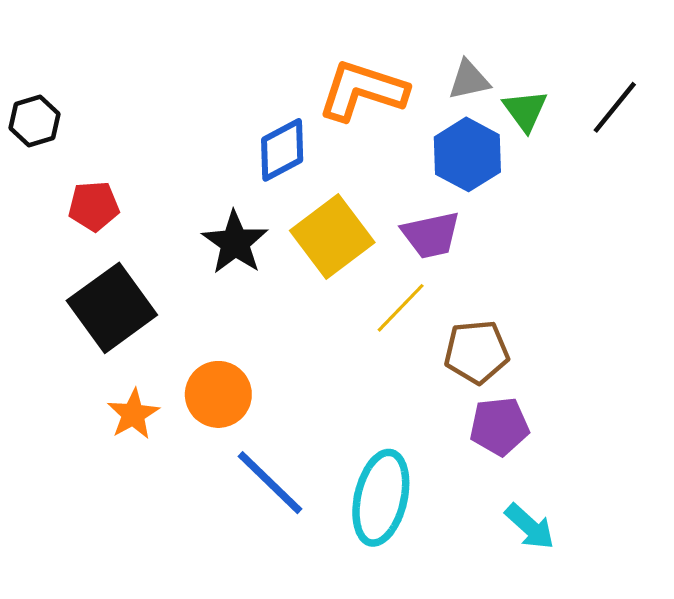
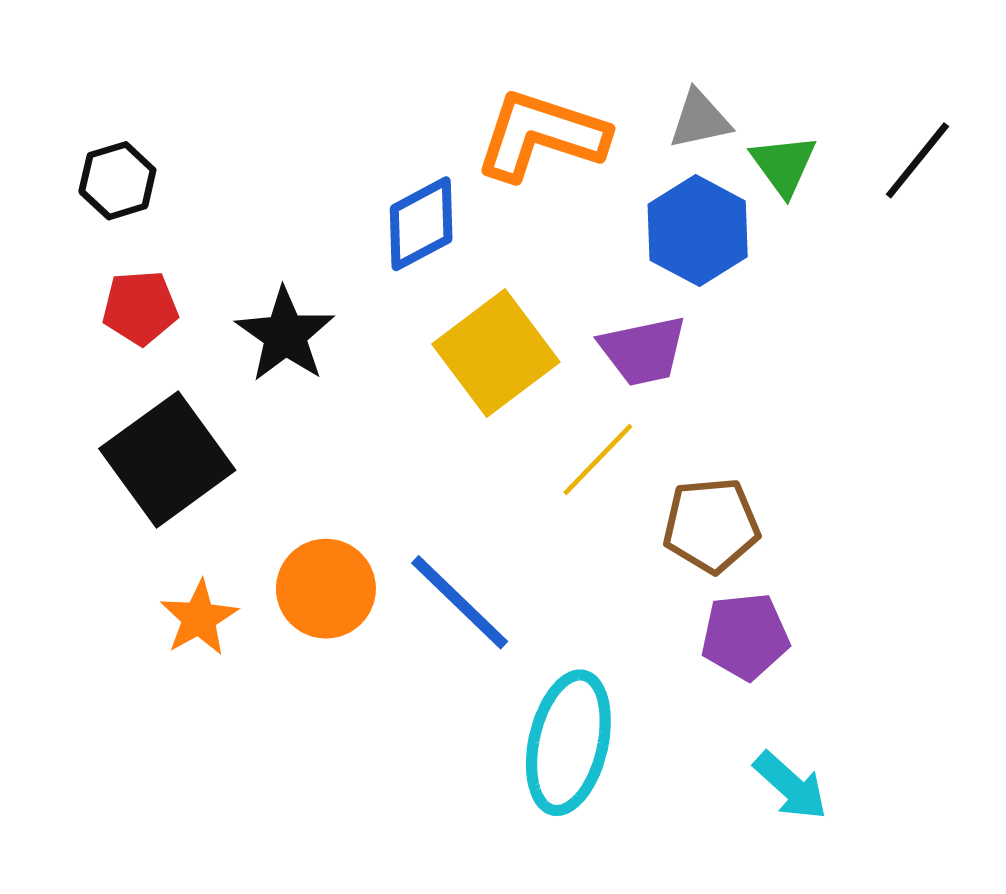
black hexagon: (35, 121) -> (117, 181), moved
black star: (235, 243) -> (285, 335), moved
blue line: (270, 483) -> (460, 602), moved

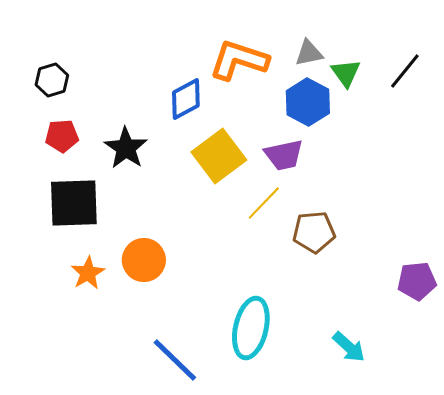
black square: (167, 459) -> (74, 203), turned 34
blue line: (460, 602) -> (175, 360), moved
purple pentagon: (745, 636) -> (417, 281), moved

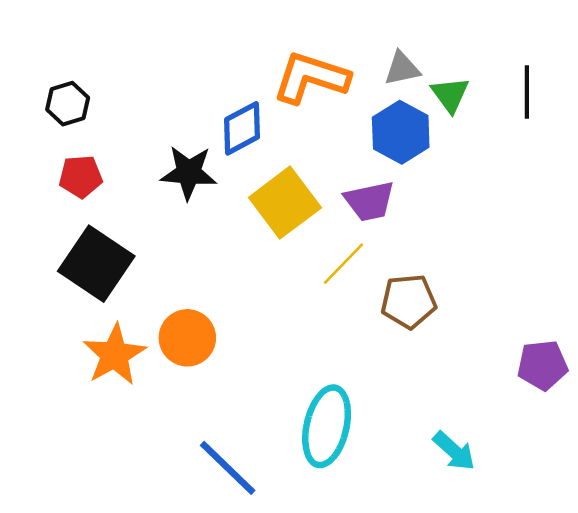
black line: (405, 71) -> (527, 92), turned -39
black star: (126, 148) -> (189, 173), moved, turned -30
black square: (74, 203) -> (96, 264), turned 36
orange star: (88, 273) -> (114, 355), size x1.4

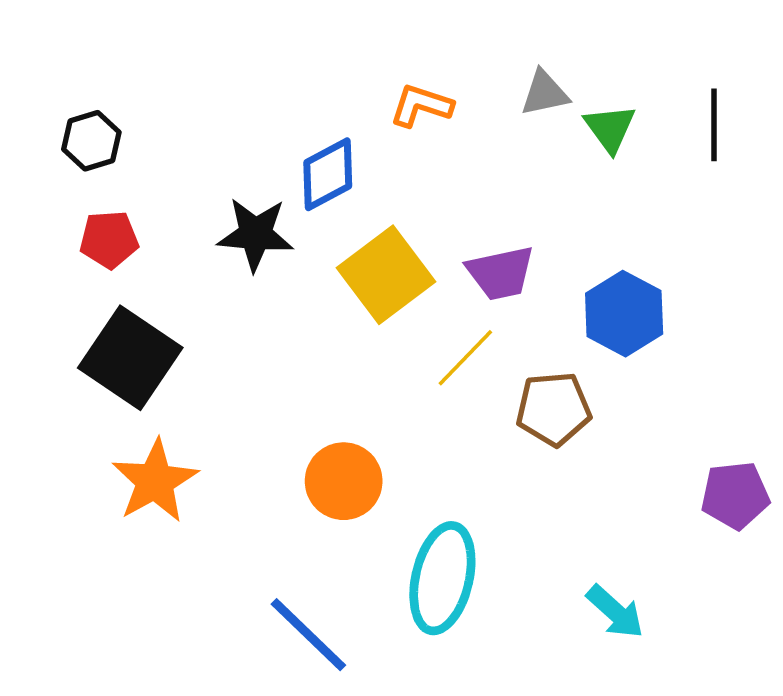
orange L-shape: (311, 78) -> (421, 105), size x0.6
blue hexagon: (401, 132) -> (624, 314), moved
orange circle: (187, 338) -> (344, 481), moved

